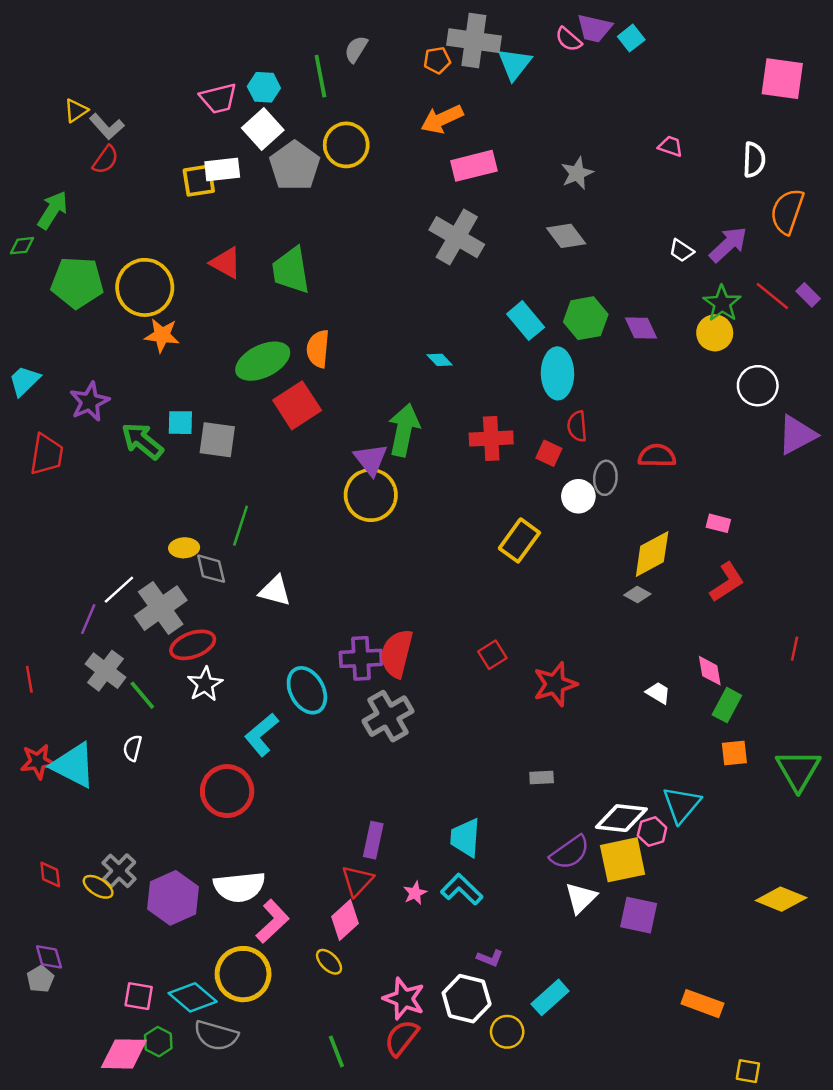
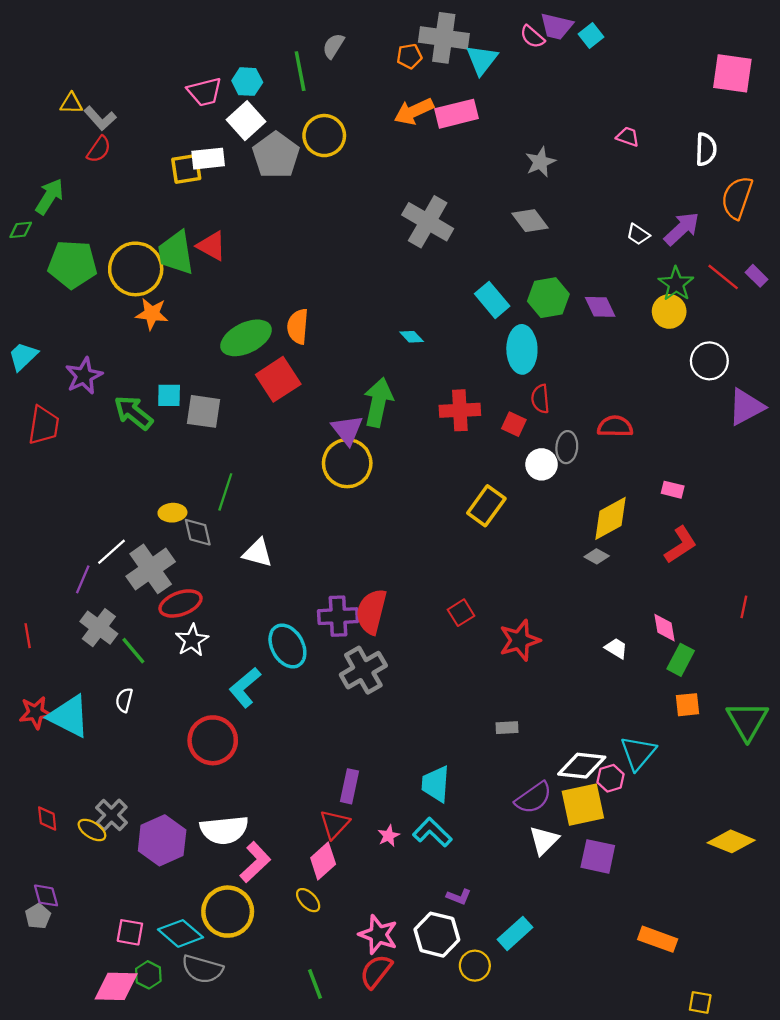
yellow triangle: (76, 111) -> (71, 103), turned 35
pink rectangle: (474, 166) -> (456, 114), moved
green trapezoid: (291, 270) -> (176, 253), moved

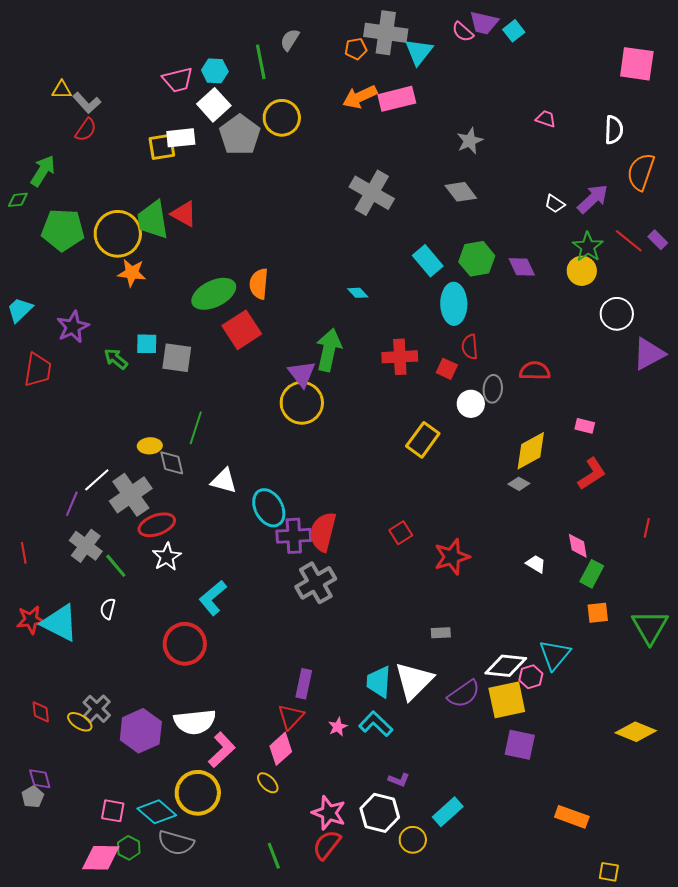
green arrow: (133, 413) -> (116, 359), size x0.7
cyan ellipse: (287, 646) -> (269, 508), moved
white triangle: (544, 840) -> (414, 681), moved, size x1.5

